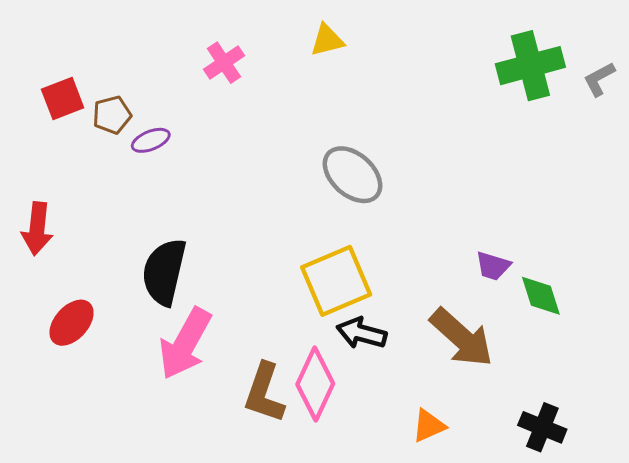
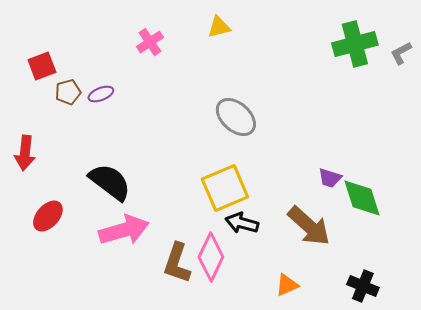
brown pentagon: (112, 115) -> (68, 92), moved
black semicircle: (164, 272) -> (110, 182), turned 114
green diamond: (541, 296) -> (362, 198), size x1.4
pink arrow: (185, 344) -> (124, 230), turned -135

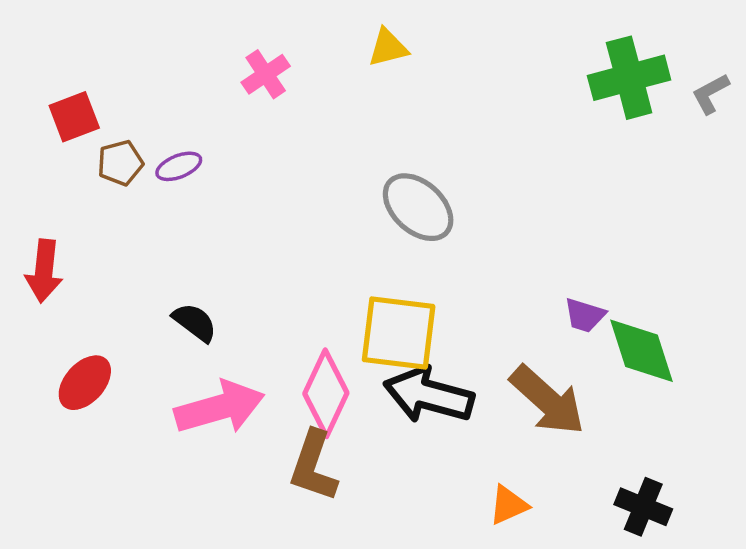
black semicircle: (110, 182) -> (195, 322), size x0.6
yellow square: (225, 188) -> (399, 333), turned 30
black arrow: (242, 223) -> (429, 395), size x1.5
pink diamond: (211, 257) -> (326, 393), moved

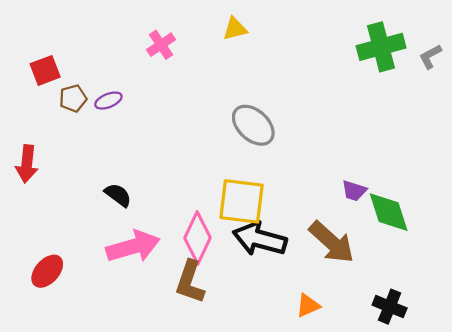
red ellipse: (85, 383) -> (47, 271), moved

